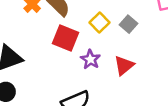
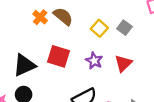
red square: (65, 38) -> (58, 56), moved

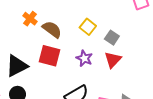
brown semicircle: (63, 16) -> (52, 29), moved
gray square: (124, 28) -> (112, 38), moved

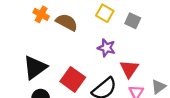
red square: (50, 56) -> (73, 79), moved, turned 30
red triangle: (113, 60) -> (129, 69), moved

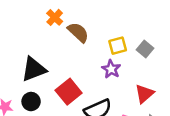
yellow square: (105, 13) -> (118, 46), moved, turned 30
red triangle: (129, 69) -> (144, 94), moved

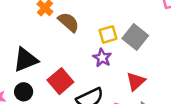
gray square: (145, 49) -> (135, 37), size x1.5

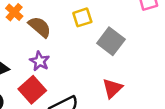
yellow square: (108, 34) -> (82, 17), moved
purple star: (102, 58) -> (40, 61), moved

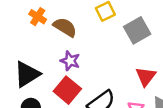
gray square: (111, 41) -> (137, 30), turned 32

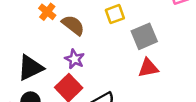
red triangle: (146, 76) -> (148, 68), moved, turned 35

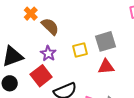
yellow square: (115, 14) -> (80, 50), moved

